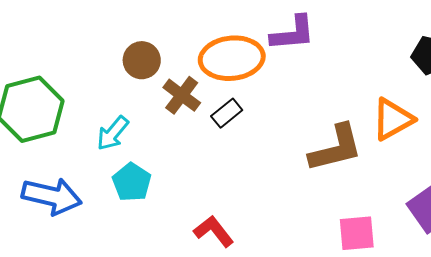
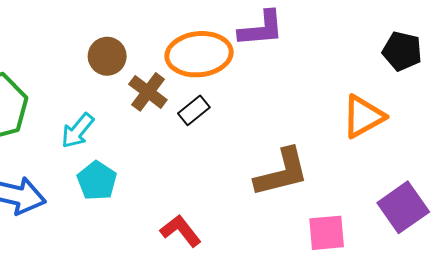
brown L-shape: (336, 148) -> (282, 173), moved

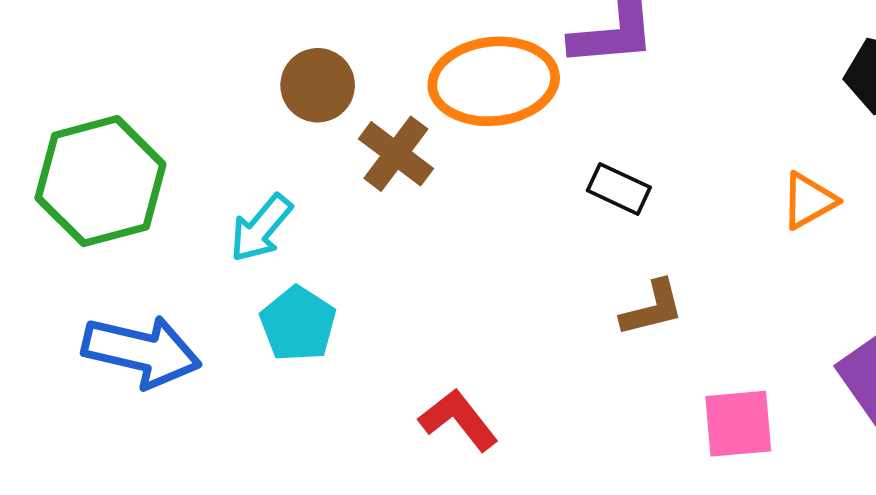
black rectangle: (194, 110) -> (619, 189), moved, turned 64
orange triangle: (363, 116) -> (809, 201), size x0.7
brown L-shape: (282, 173) -> (652, 308), size x0.6

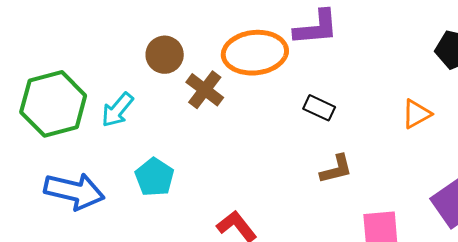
cyan arrow: (261, 228) -> (117, 110), moved

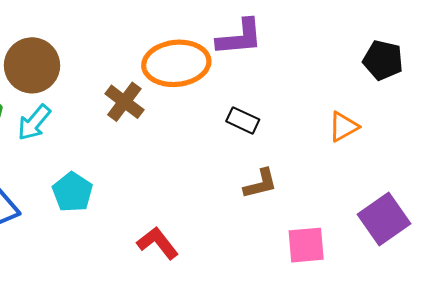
brown circle: (165, 55) -> (32, 65), moved, size x1.4

